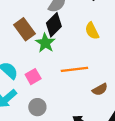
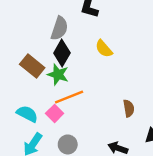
orange line: (74, 69) -> (69, 97), moved
brown semicircle: (100, 89) -> (129, 108), turned -56

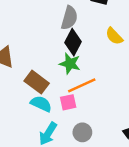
brown rectangle: (32, 66) -> (37, 82), moved
pink square: (55, 113) -> (68, 102), turned 35

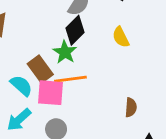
brown rectangle: (37, 82) -> (40, 69), moved
pink square: (68, 102) -> (51, 93), size x1.5

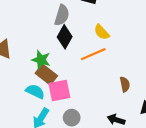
green star: (65, 52) -> (41, 60), moved
orange line: (70, 79) -> (93, 54), moved

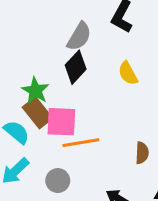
orange line: (93, 54) -> (81, 143), moved
pink square: (59, 91) -> (61, 122), moved

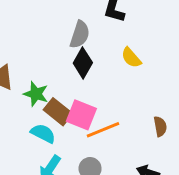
green star: (35, 91) -> (36, 94), moved
pink square: (61, 122) -> (81, 115), turned 32

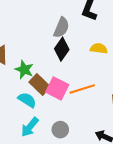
yellow semicircle: (131, 58) -> (99, 48), turned 133
orange line: (103, 130) -> (82, 89), moved

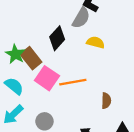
gray semicircle: (61, 28) -> (81, 18), moved
brown rectangle: (40, 84) -> (31, 58), moved

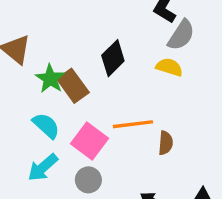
gray semicircle: (81, 18) -> (181, 35), moved
pink square: (47, 78) -> (90, 141), moved
brown semicircle: (106, 101) -> (166, 143), moved

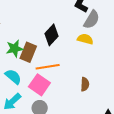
green star: (50, 79) -> (15, 49), turned 30
brown rectangle: (73, 86) -> (28, 52), turned 60
orange line: (133, 124) -> (48, 67), moved

